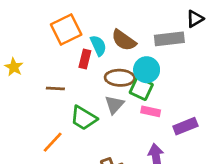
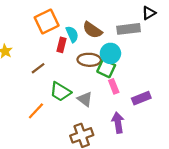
brown line: (55, 89) -> (38, 68), turned -40
gray triangle: (114, 105) -> (85, 99), moved, turned -35
pink rectangle: (151, 111) -> (114, 86), turned 56

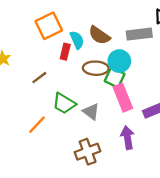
pink rectangle: (114, 86) -> (123, 98), size x1.6

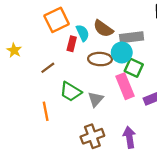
gray rectangle: (139, 34) -> (132, 37), moved
green square: (115, 78) -> (134, 68), moved
gray triangle: (91, 112) -> (96, 99), turned 35
orange line: (37, 125) -> (46, 111), turned -54
purple arrow: (128, 138) -> (129, 137), moved

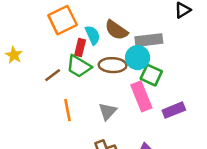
green trapezoid: (71, 92) -> (79, 66), moved
orange line: (46, 111) -> (68, 110), moved

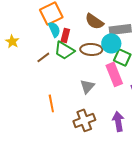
cyan semicircle: (93, 35) -> (54, 29), moved
orange line: (68, 110) -> (51, 103), moved

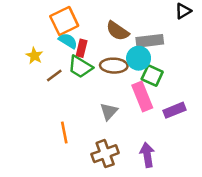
cyan semicircle: (54, 29) -> (68, 41), turned -35
yellow star: (12, 41) -> (34, 56), moved

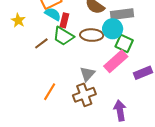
yellow star: (34, 56) -> (18, 20), moved
pink rectangle: (142, 97) -> (116, 61), turned 70
orange line: (64, 133) -> (50, 92), turned 42
brown cross: (105, 154) -> (84, 95), moved

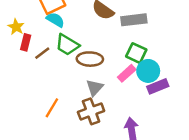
red rectangle: (64, 20) -> (26, 42), moved
cyan circle: (113, 29) -> (148, 71), moved
brown ellipse: (92, 35) -> (90, 59), moved
pink rectangle: (116, 61) -> (127, 73), size x0.7

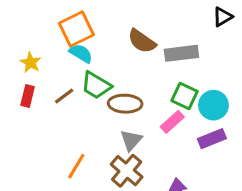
red rectangle: (26, 42) -> (28, 96), moved
cyan circle: (148, 71) -> (213, 105), moved
brown cross: (91, 111) -> (127, 171), turned -30

